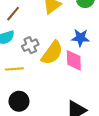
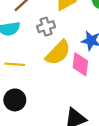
gray cross: (30, 45) -> (46, 27), moved

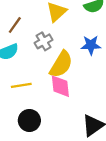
pink diamond: (80, 64) -> (60, 86), moved

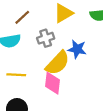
blue star: (91, 45) -> (77, 49), moved

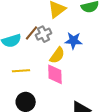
brown line: (22, 17) -> (32, 33), moved
yellow semicircle: (58, 63) -> (57, 55), size x0.7

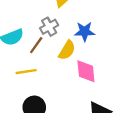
brown line: (32, 33) -> (36, 45), moved
pink diamond: (55, 74) -> (86, 71), moved

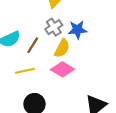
gray cross: (49, 27) -> (54, 27), moved
pink diamond: (86, 71) -> (62, 69), moved, turned -50

